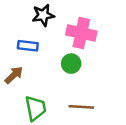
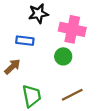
brown line: (81, 107) -> (72, 95), turned -30

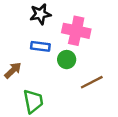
blue rectangle: (25, 41) -> (40, 46), moved
brown line: (72, 95) -> (92, 82), moved

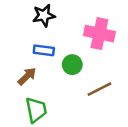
pink cross: (76, 31) -> (99, 34), moved
brown arrow: (13, 70) -> (27, 76), moved

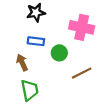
brown arrow: (27, 76) -> (22, 62), turned -70

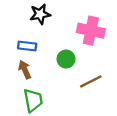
blue rectangle: (36, 41) -> (27, 46), moved

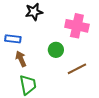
blue rectangle: (27, 46) -> (13, 39), moved

